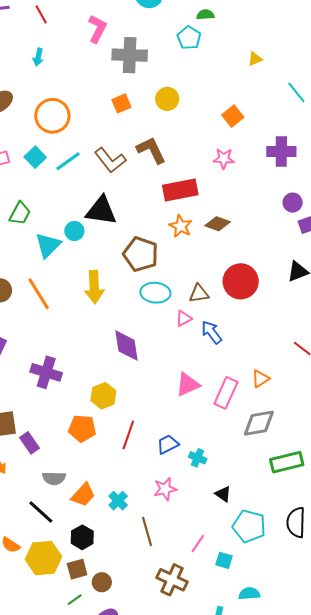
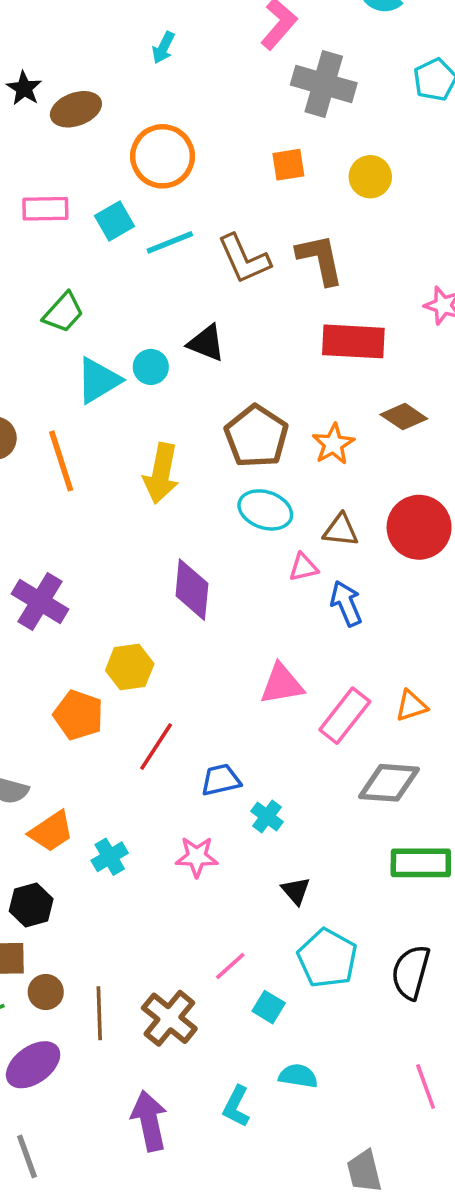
black triangle: (101, 211) -> (206, 343), size x0.7
orange star: (181, 226) -> (333, 444), moved
brown line: (147, 531) -> (99, 1013), moved

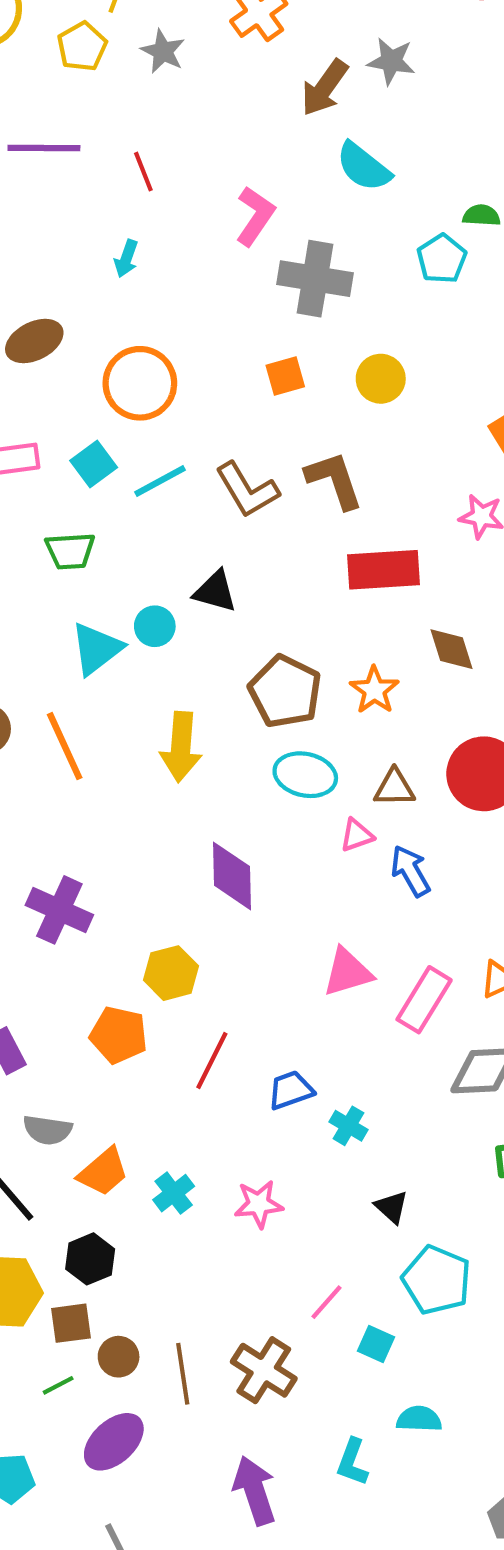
green trapezoid: (63, 313) -> (70, 551), moved, turned 51
brown diamond: (404, 417) -> (451, 649), turned 45
pink star: (197, 857) -> (259, 1204), moved

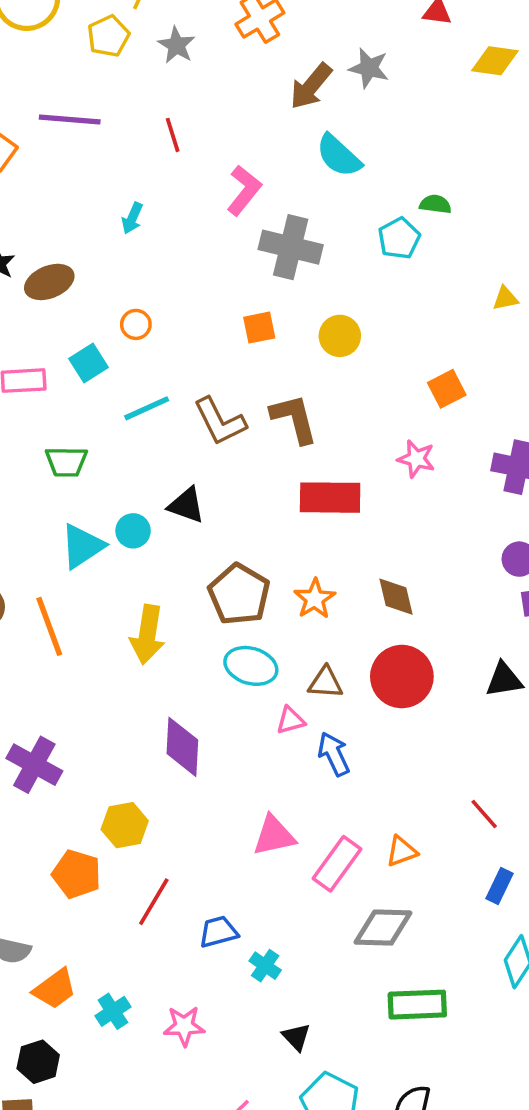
red line: (143, 172) -> (173, 135), moved
orange circle: (140, 383) -> (136, 324), size x0.5
cyan square: (94, 464) -> (89, 363), moved
brown diamond: (451, 649) -> (396, 597), moved

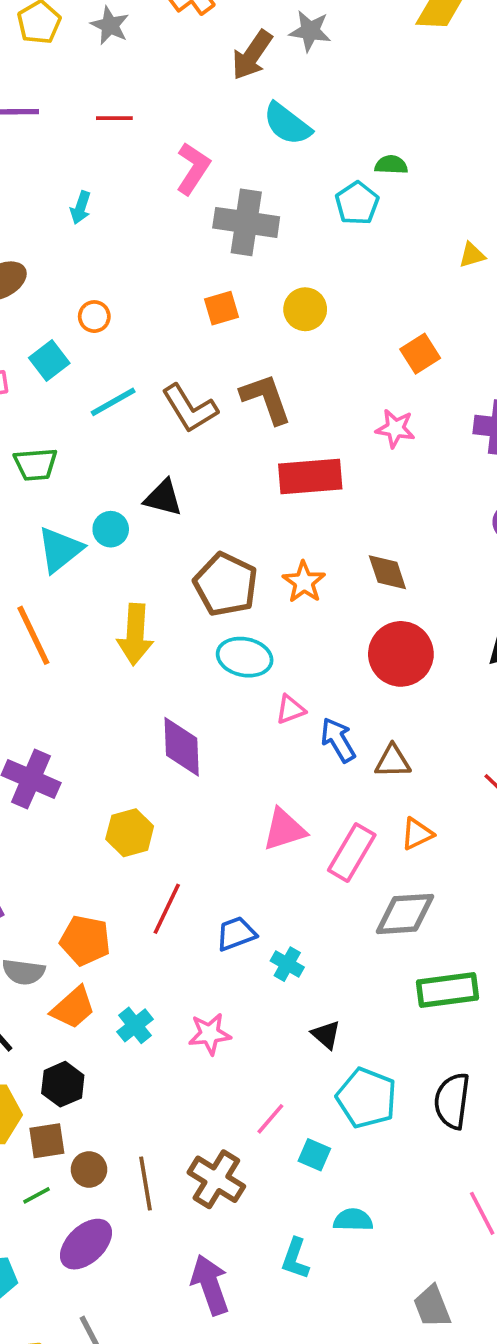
red line: (173, 135) -> (114, 118), turned -68
brown triangle: (325, 683) -> (393, 761), moved
orange pentagon: (77, 874) -> (85, 940), moved

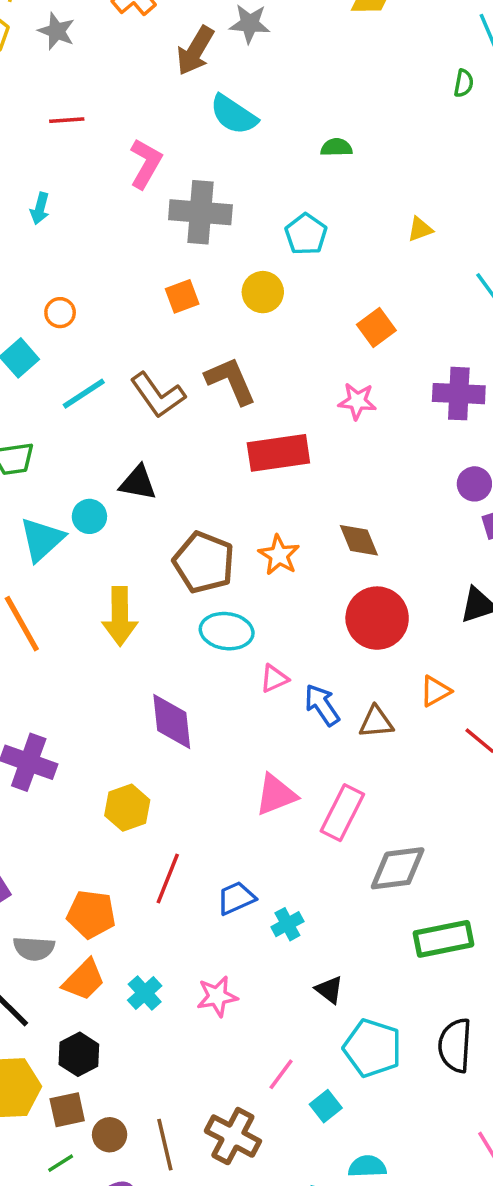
cyan pentagon: (357, 203) -> (306, 234), moved
orange triangle: (417, 834) -> (435, 691), moved
cyan cross: (287, 964) -> (287, 924), turned 36
cyan square: (314, 1155) -> (326, 1106), turned 32

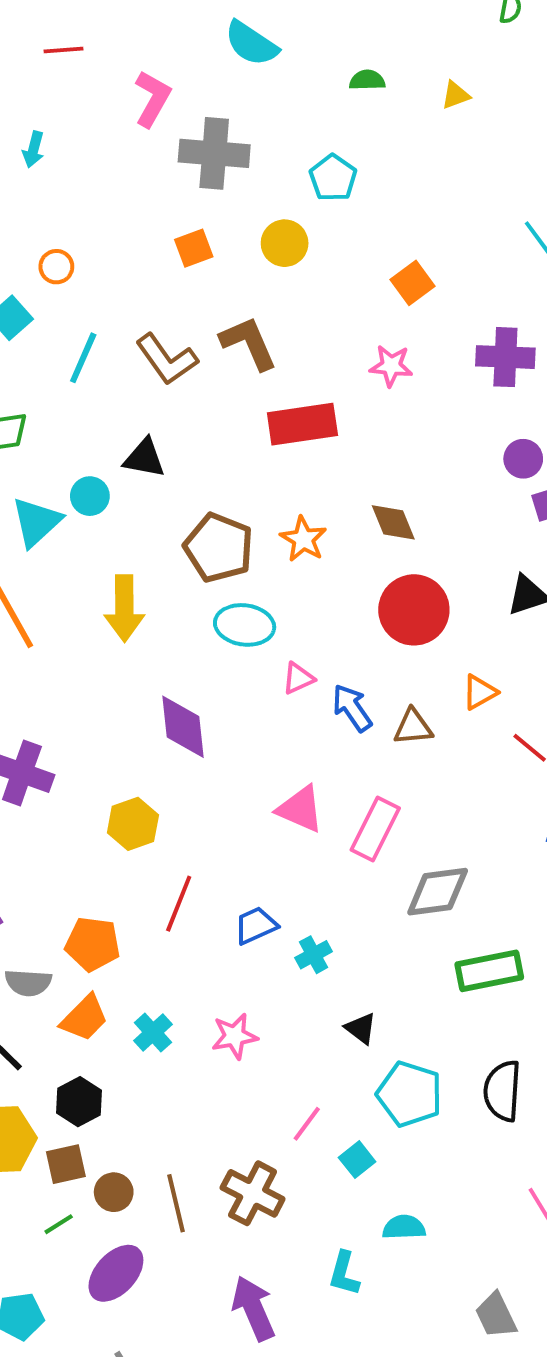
yellow triangle: (420, 229) -> (456, 95), moved
cyan line: (84, 394) -> (83, 358), turned -33
pink triangle: (276, 795) -> (300, 809), turned 45

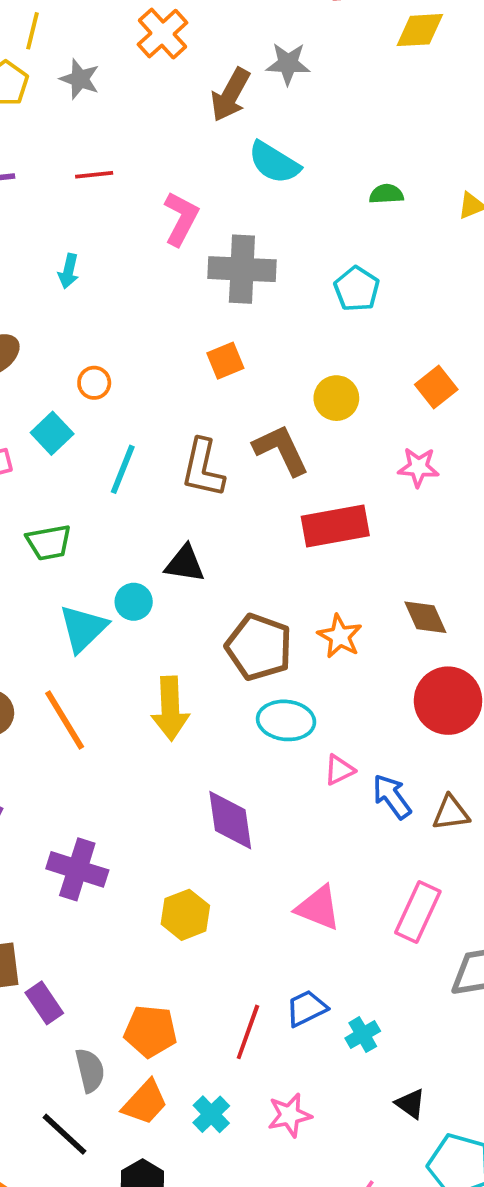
yellow circle: (285, 243) -> (336, 398), moved
brown L-shape: (167, 359) -> (203, 468), turned 50
pink triangle: (300, 809) -> (318, 908), moved
red line: (179, 904) -> (248, 1032), moved
gray semicircle: (28, 983) -> (90, 1070), turned -105

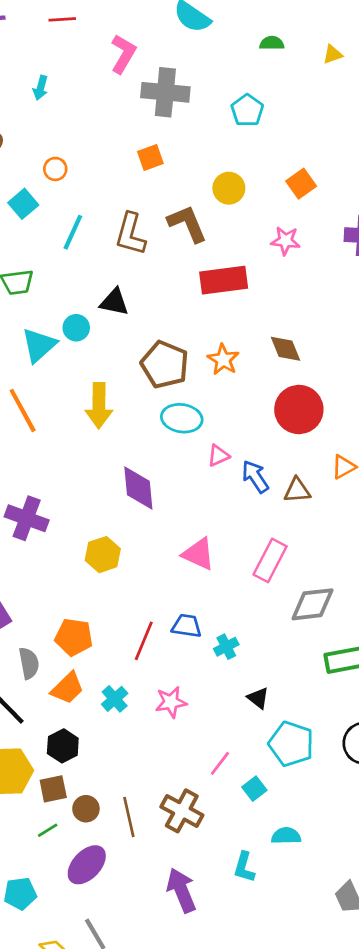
blue trapezoid: (306, 1008) -> (187, 626), turned 32

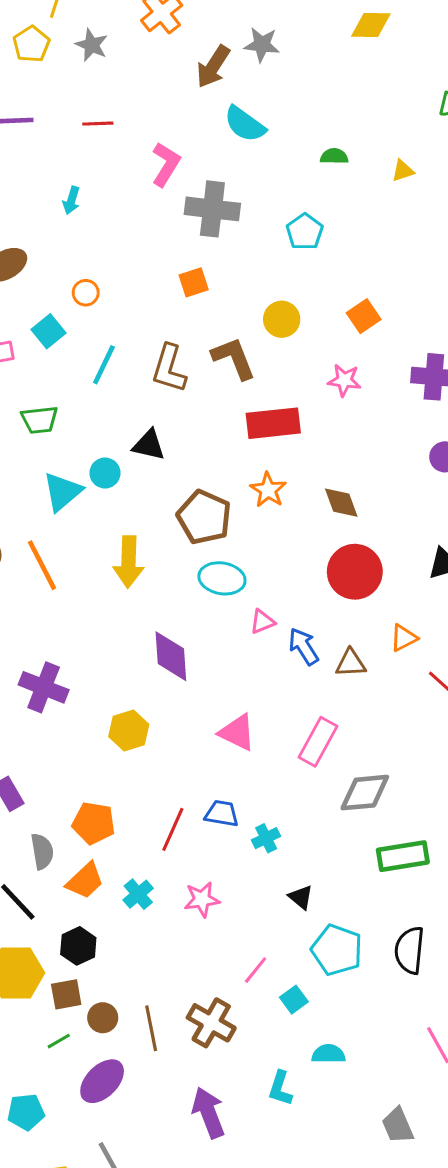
orange star: (223, 360) -> (268, 490), moved

